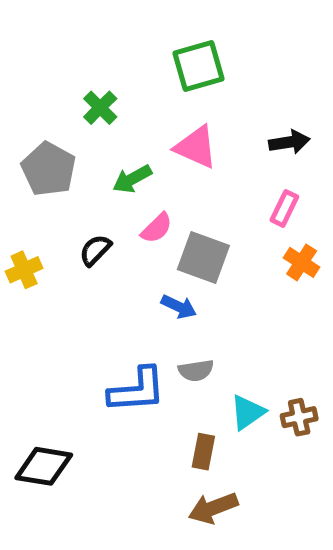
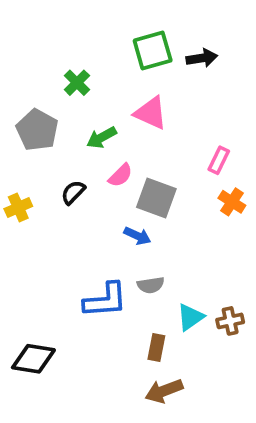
black arrow: (289, 142) -> (202, 58), moved

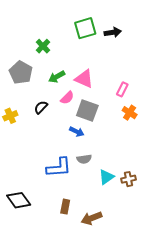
pink triangle: (151, 113) -> (84, 79), moved
brown rectangle: (156, 347) -> (65, 207), moved
black diamond: (33, 359) -> (19, 200), turned 45

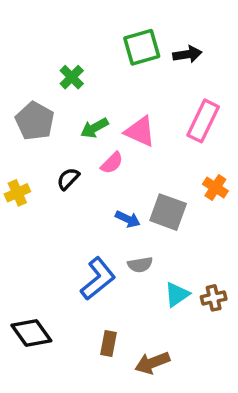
pink rectangle: (122, 89) -> (203, 121), moved, size x1.6
gray square: (87, 110) -> (168, 212), moved
blue L-shape: (59, 167) -> (98, 279), turned -35

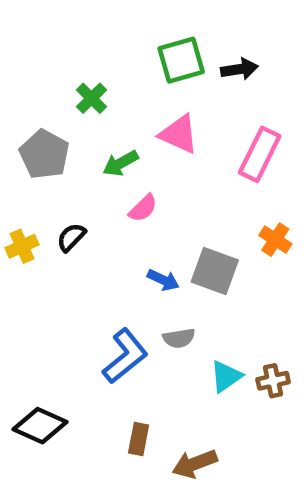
pink triangle: (140, 131) -> (179, 134), moved
black semicircle: (68, 179) -> (71, 237), moved
black diamond: (31, 333) -> (40, 426), turned -30

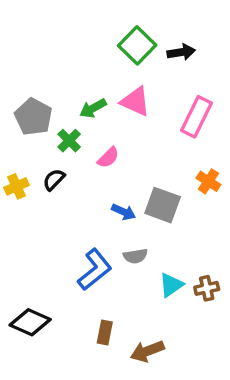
green square: (181, 60) -> (137, 45), turned -30
green cross: (91, 98) -> (69, 141), moved
green arrow: (121, 163) -> (93, 108), moved

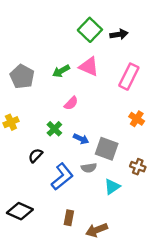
green cross: (69, 141) -> (54, 129), moved
black semicircle: (54, 180) -> (35, 156), moved
gray square: (163, 205) -> (107, 149), moved
brown cross: (207, 288) -> (138, 167), moved, turned 32

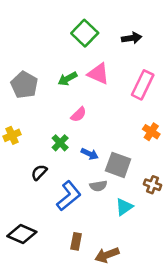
green square: (90, 30) -> (85, 33), moved

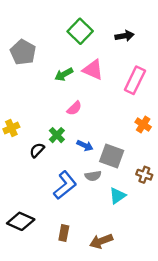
gray pentagon: (24, 85) -> (23, 52), moved
black semicircle: (39, 172) -> (37, 150), moved
brown rectangle: (76, 241) -> (64, 233), moved

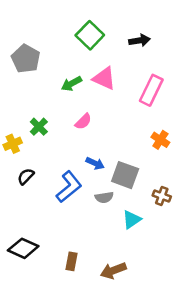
green cross: (57, 135) -> (39, 127), moved
black semicircle: (37, 150) -> (26, 176), moved
blue L-shape: (65, 185) -> (69, 187), moved

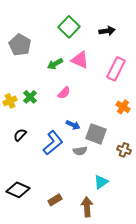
yellow cross: (13, 144) -> (10, 101), moved
cyan triangle: (132, 220) -> (101, 182), moved
brown rectangle: (72, 261) -> (55, 200), turned 48
brown arrow: (113, 271) -> (87, 207), turned 108

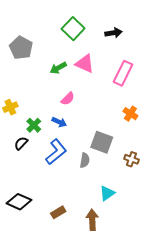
green cross: (30, 97) -> (34, 125), moved
blue arrow: (73, 125) -> (59, 122), moved
gray semicircle: (80, 151) -> (85, 160), turned -72

